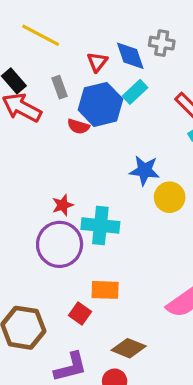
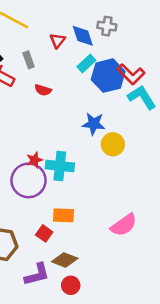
blue hexagon: (100, 104) -> (108, 76), moved
red star: (63, 205) -> (35, 160), moved
brown diamond: (129, 348) -> (65, 260), moved

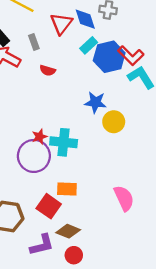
red triangle: (57, 41) -> (61, 24), size x1.5
pink semicircle: (124, 225) -> (124, 198), turned -80
red square: (44, 233) -> (49, 206), size x1.5

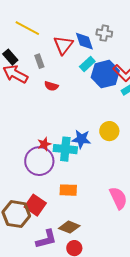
blue star: (95, 102) -> (81, 139), moved
red square: (49, 206) -> (35, 205), moved

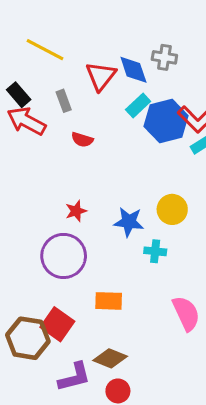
red star: (44, 144) -> (76, 211), moved
cyan cross: (65, 149) -> (155, 251), moved, size x0.6

